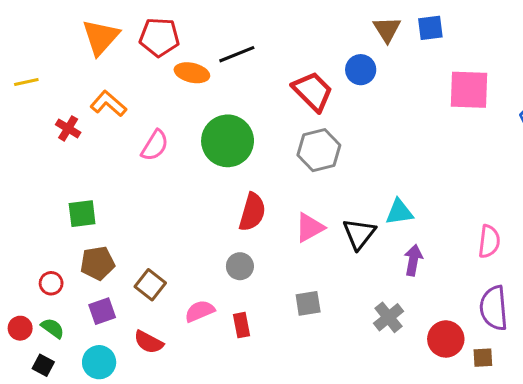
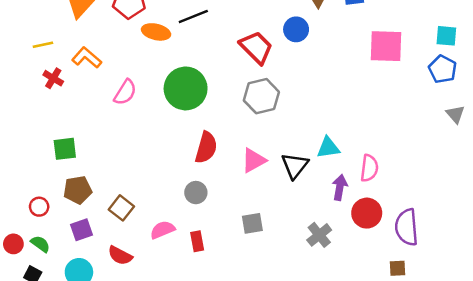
yellow line: (26, 82) -> (43, 45), moved
pink semicircle: (489, 241) -> (369, 168), moved
red circle: (446, 339) -> (367, 213), moved

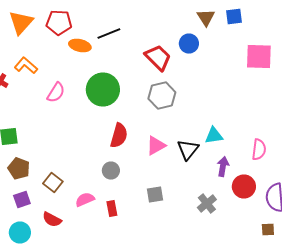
pink semicircle: (369, 168) -> (259, 150), moved
brown pentagon: (78, 190) -> (19, 168), turned 30

